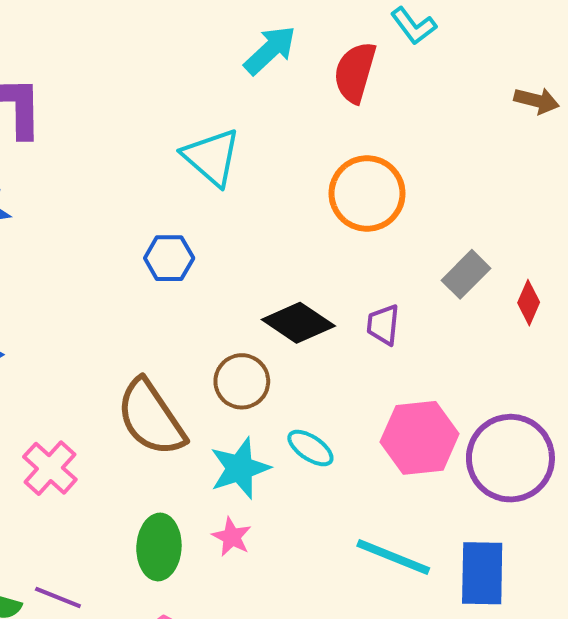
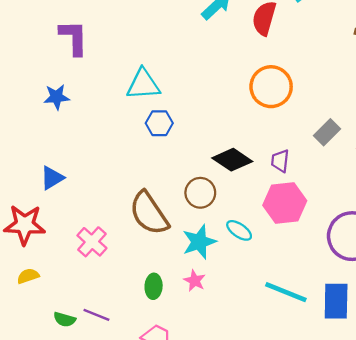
cyan triangle: (211, 157) -> (143, 84), moved, turned -45
pink hexagon: (420, 438) -> (285, 203), moved
green ellipse: (159, 547) -> (154, 286), size x0.7

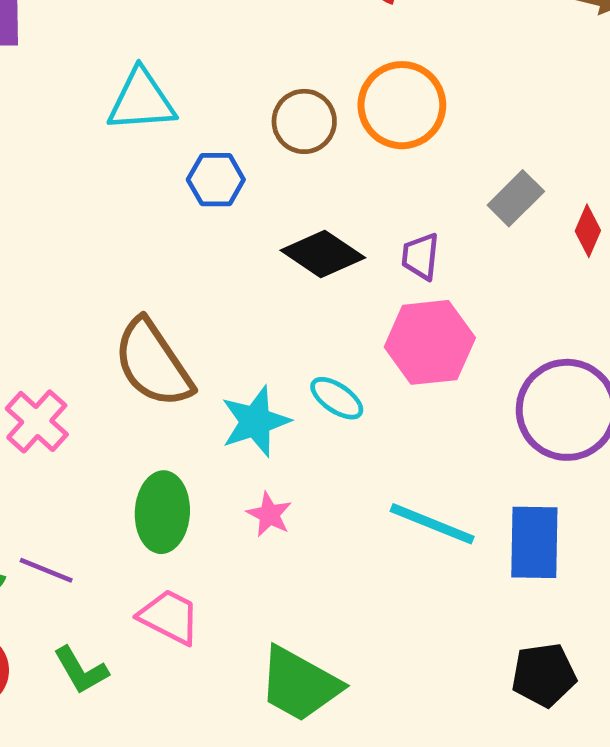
blue hexagon: (159, 123) -> (216, 180), moved
brown circle: (200, 193) -> (304, 121), moved
pink star: (195, 281) -> (269, 514), moved
green ellipse: (154, 286) -> (162, 512), size x1.5

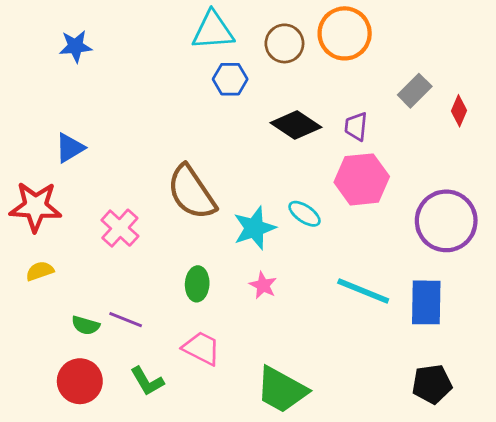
cyan triangle: (141, 101) -> (213, 31), moved
green ellipse: (162, 512) -> (197, 284), size x0.7

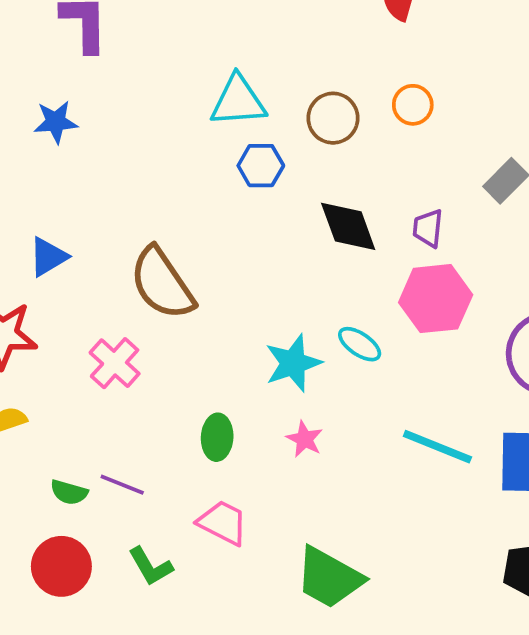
orange circle: (345, 33) -> (413, 105), size x0.6
black diamond: (296, 125) -> (348, 226), turned 36
brown semicircle: (191, 192) -> (162, 283), moved

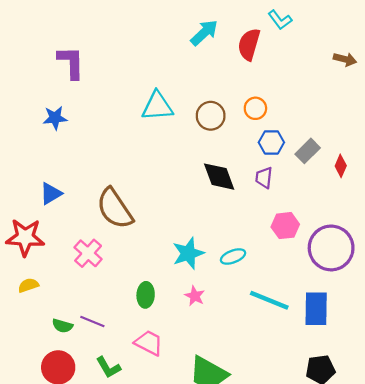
blue hexagon: (261, 166) -> (271, 142), moved
pink hexagon: (436, 299) -> (285, 226), moved, size x0.7
cyan ellipse: (360, 344) -> (233, 256), moved, turned -55

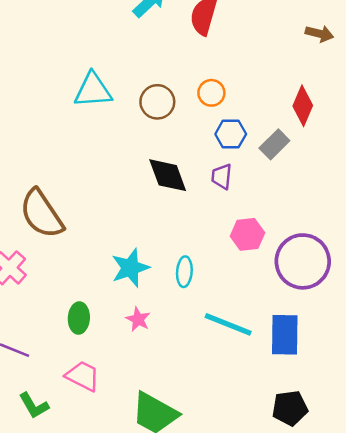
red diamond: (341, 166) -> (303, 106), moved, size x1.4
cyan ellipse: (233, 256) -> (184, 272), turned -65

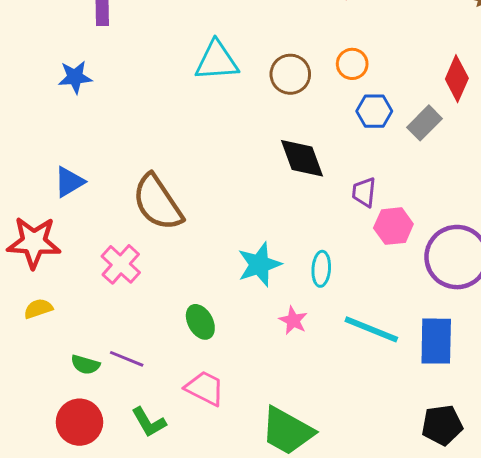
purple trapezoid: (222, 176) -> (364, 192), moved
green ellipse: (79, 318) -> (200, 322), turned -32
pink star: (138, 319) -> (293, 320), moved

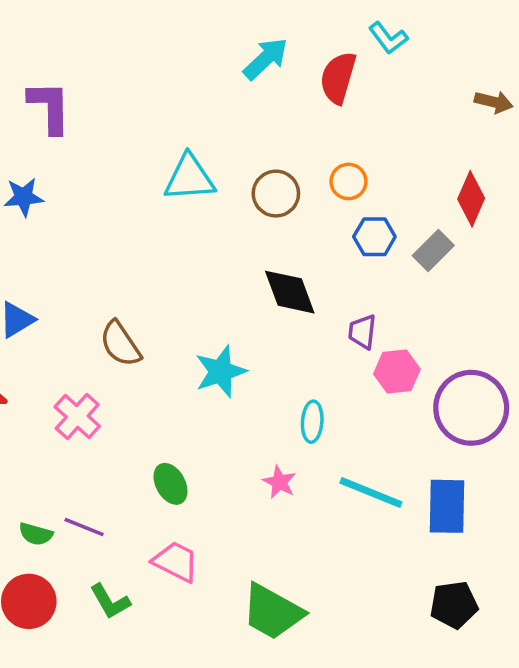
brown semicircle: (158, 202) -> (120, 344), size x0.7
cyan star: (259, 264) -> (221, 372), moved

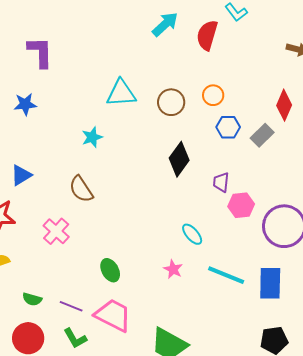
black diamond: (290, 292) -> (179, 159), turned 56
cyan star: (221, 372) -> (92, 137), moved, size x0.7
cyan ellipse: (312, 422) -> (192, 234), turned -45
purple line: (84, 527) -> (71, 306), moved
pink trapezoid: (176, 562) -> (113, 315), size x1.4

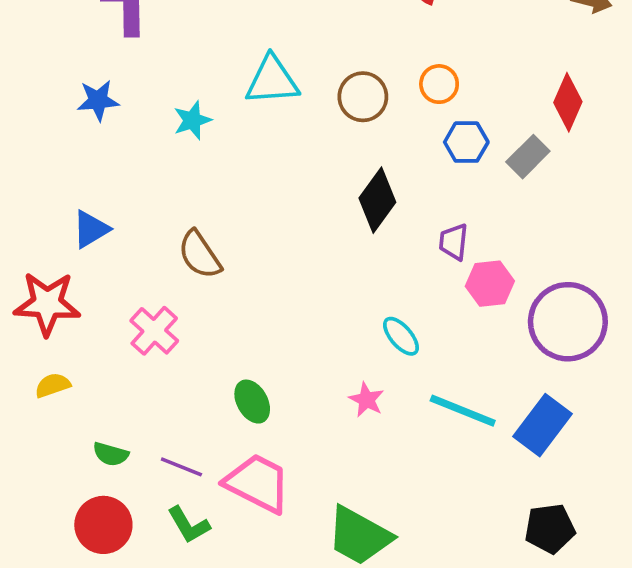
cyan star: (92, 137) -> (192, 120), moved
blue rectangle: (270, 283) -> (542, 425), turned 36

